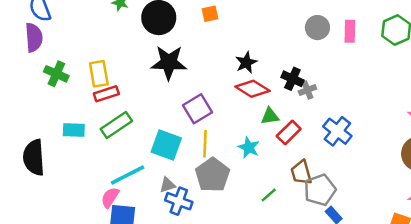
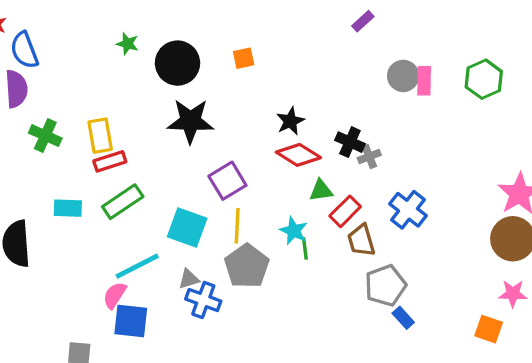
gray circle: (317, 28) -> (403, 76), moved
brown trapezoid: (301, 172) -> (361, 240), moved
green line: (269, 195) -> (305, 248), moved, turned -56

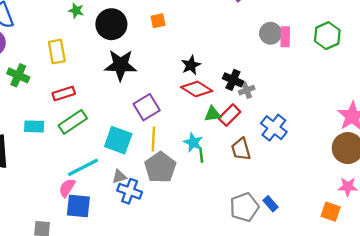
yellow rectangle: (100, 136) -> (57, 51), moved
red rectangle: (345, 211) -> (230, 115), moved
gray pentagon: (385, 286) -> (244, 207), moved

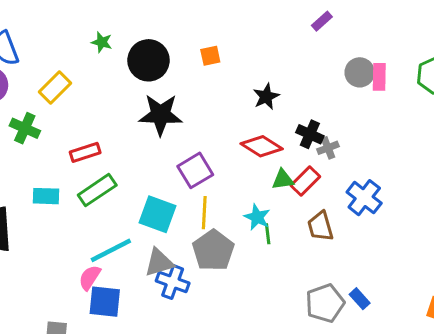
yellow rectangle: (57, 51) -> (55, 87), moved, turned 55
black star: (191, 65) -> (266, 97), moved
gray triangle: (119, 176) -> (159, 262), size x1.5

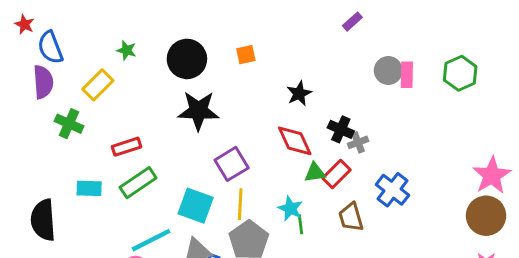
green star: (102, 42) -> (127, 50), moved
red diamond: (262, 146) -> (295, 141), turned 33

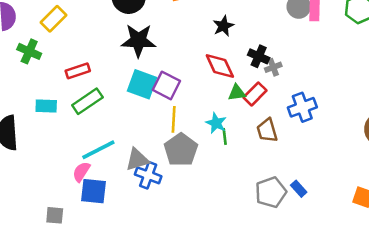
purple square: (232, 164) -> (166, 85), turned -32
blue cross: (393, 190) -> (302, 107), turned 32
cyan square: (196, 206) -> (142, 84), moved

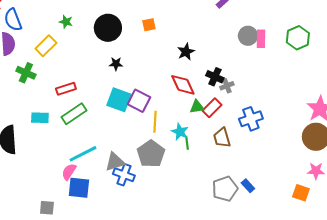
black star: (138, 41) -> (116, 64), size x0.5
yellow line: (174, 119) -> (155, 122), moved

